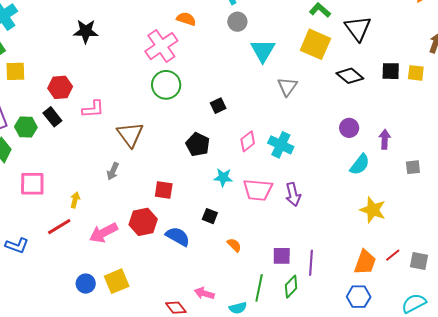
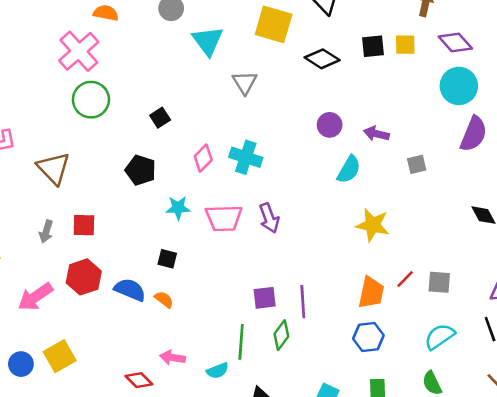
purple arrow: (385, 139) -> (376, 134), turned -72
gray arrow: (113, 171) -> (46, 232), moved
red square: (164, 190) -> (84, 225), moved
orange semicircle: (234, 245) -> (164, 299), moved

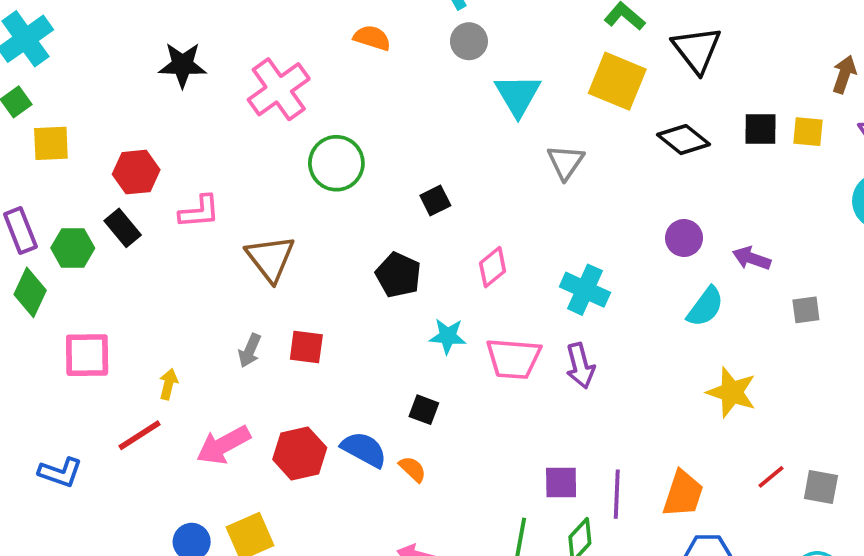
pink cross: (79, 51) -> (279, 89), moved
cyan cross: (246, 157) -> (585, 290), moved
red hexagon: (84, 277) -> (300, 454), moved
orange trapezoid: (371, 293) -> (683, 494), moved

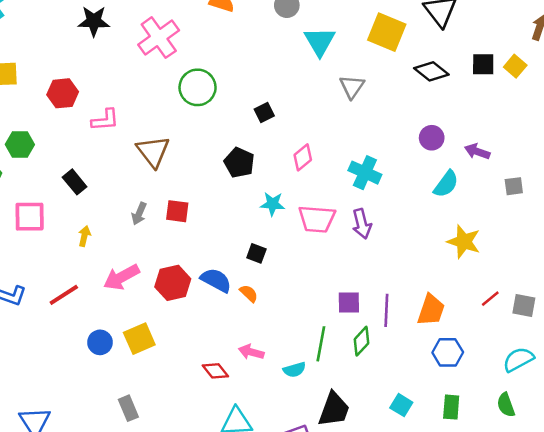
yellow square: (808, 132) -> (515, 66), turned 35
black rectangle: (123, 228) -> (75, 182), moved
red line: (139, 435) -> (64, 295), moved

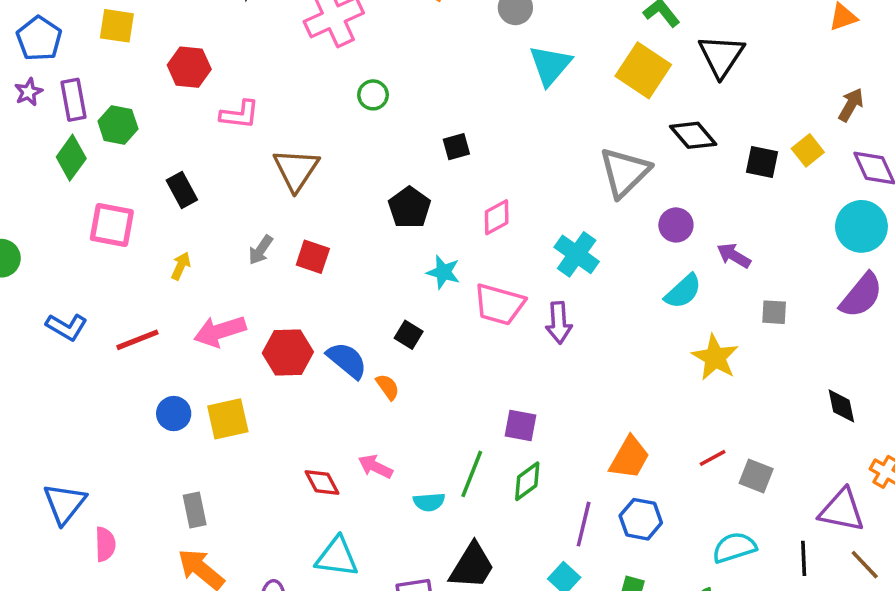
black square: (483, 64) -> (762, 162), moved
green circle: (198, 87) -> (373, 95), size x0.6
gray triangle: (352, 87) -> (625, 172), moved, size x1.5
yellow star: (464, 242) -> (715, 357), moved
purple line: (386, 310) -> (584, 524), moved

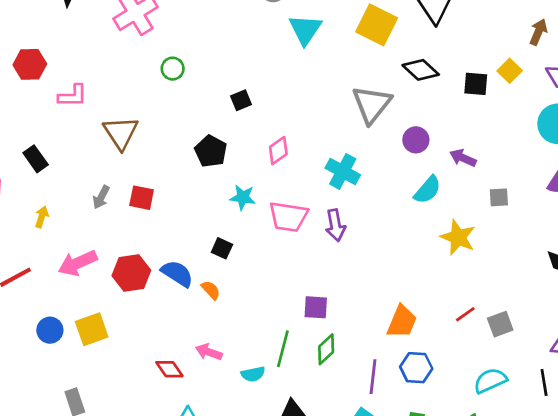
gray square: (756, 476) -> (500, 324), turned -35

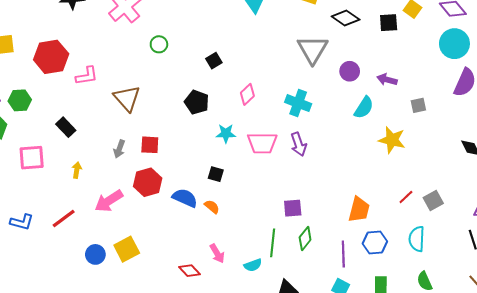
red hexagon: (30, 64) -> (51, 57), size x1.4
red hexagon: (131, 273) -> (148, 182), moved
pink arrow: (209, 352) -> (217, 253), turned -132
cyan semicircle: (490, 381) -> (417, 239), moved, turned -55

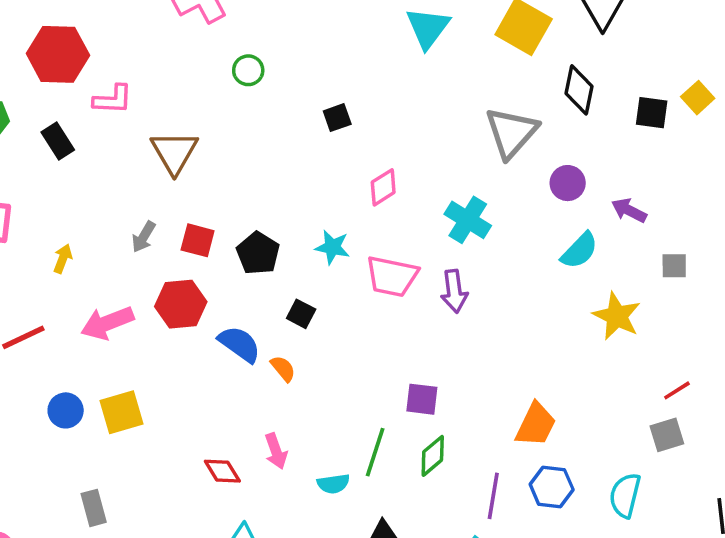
black diamond: (346, 18) -> (579, 90), turned 56
black pentagon: (197, 102) -> (258, 253), moved
black rectangle: (66, 127) -> (58, 141), moved
red line: (406, 197) -> (677, 390), moved

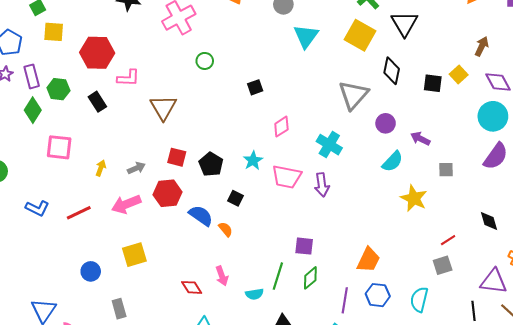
gray arrow: (144, 237) -> (136, 168), moved, turned -144
cyan star: (332, 247) -> (253, 161), turned 30
blue circle: (66, 410) -> (91, 271), moved

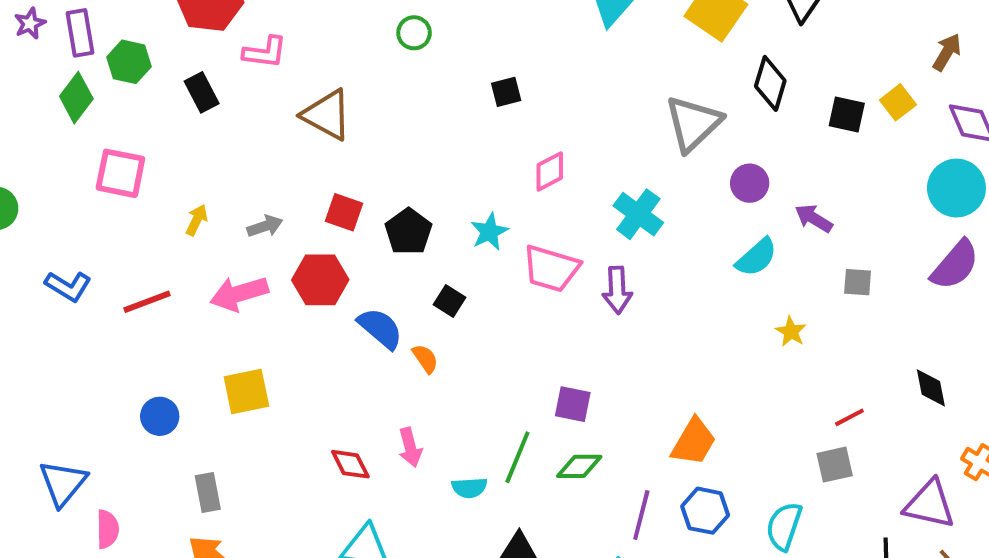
brown triangle: (163, 107) -> (327, 115), turned -36
yellow star: (414, 198) -> (791, 332), size x0.6
green diamond: (310, 278) -> (579, 466), turned 35

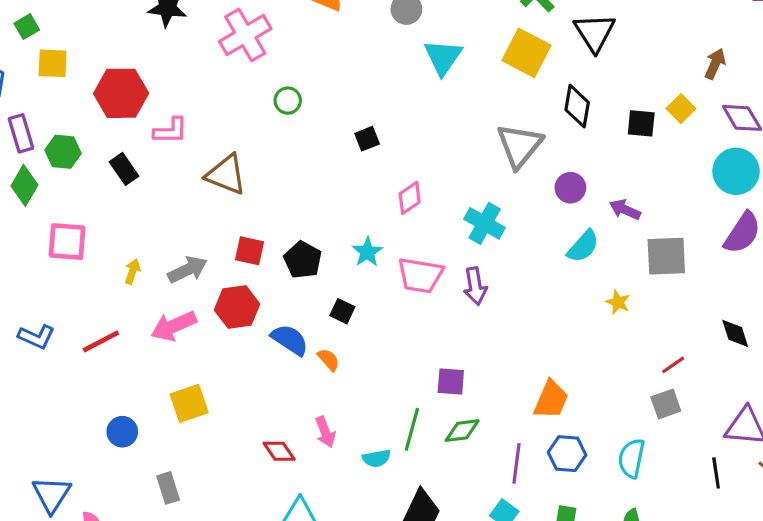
gray arrow: (265, 226) -> (188, 270), size x1.4
gray square: (858, 282) -> (666, 256), size x1.8

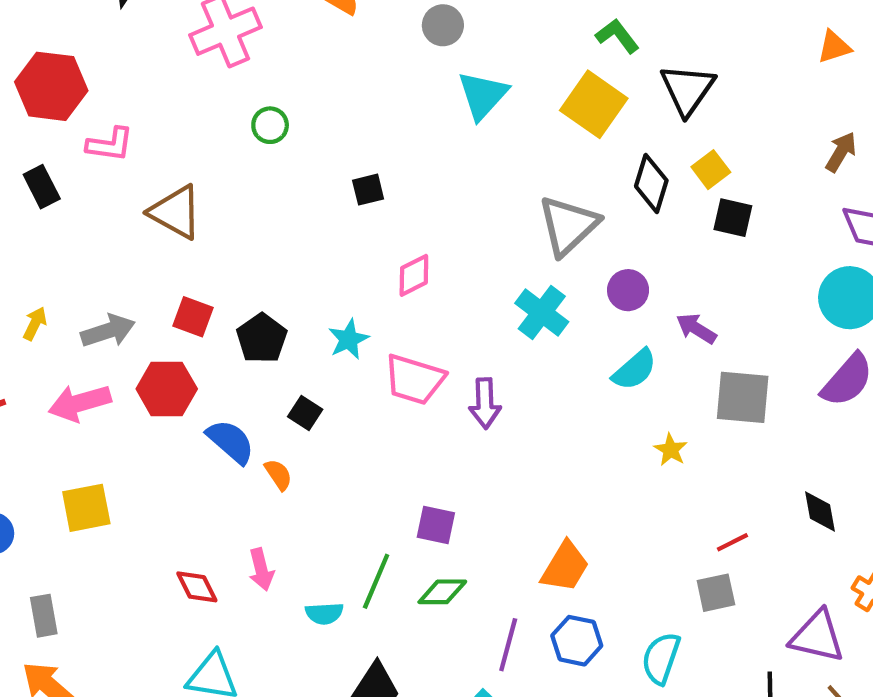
yellow square: (681, 109) -> (711, 170), moved
cyan cross: (485, 223) -> (542, 313), moved

